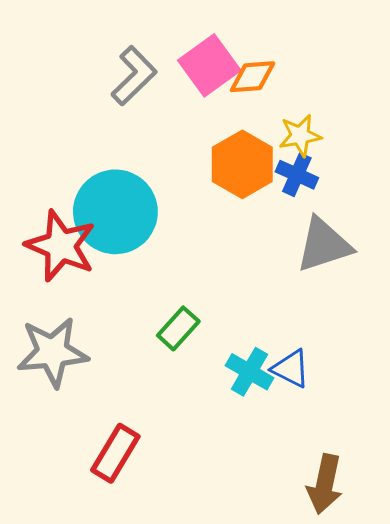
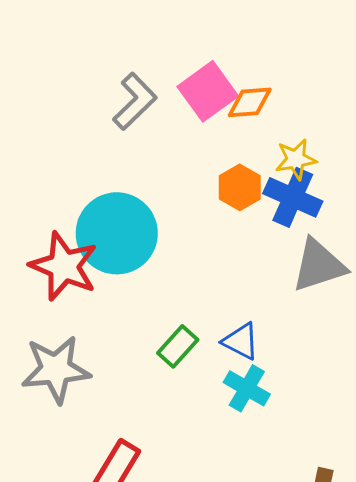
orange hexagon: (242, 164) -> (240, 187), size x0.7
blue cross: (297, 175) -> (293, 197), size x1.4
blue triangle: (291, 369) -> (241, 341), moved

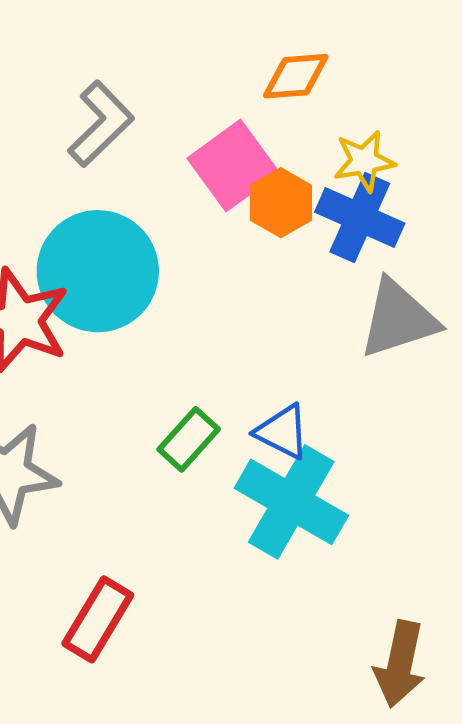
pink square: (208, 91) -> (233, 165), moved
gray L-shape: (135, 101) -> (101, 124), moved
cyan cross: (247, 388) -> (291, 502), size x1.6

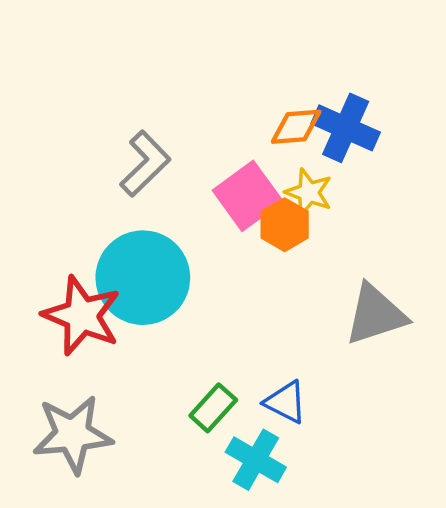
yellow star: (364, 161) -> (309, 192), moved, turned 30
blue cross: (360, 218) -> (346, 128), moved
cyan cross: (291, 502) -> (256, 460), moved, size x0.7

